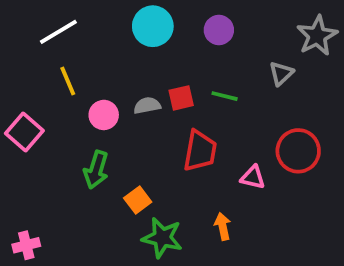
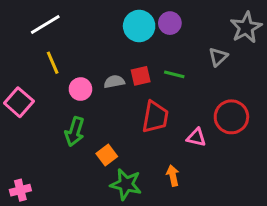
cyan circle: (153, 26) -> (139, 26), moved

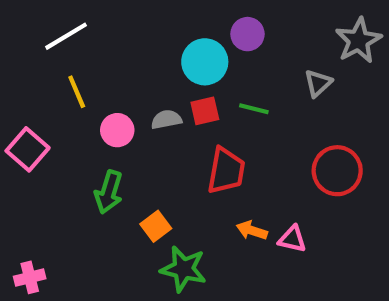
cyan circle: (139, 26) -> (205, 62), moved
pink triangle: (196, 137) -> (292, 239), moved
orange arrow: (173, 175) -> (252, 230), moved, turned -60

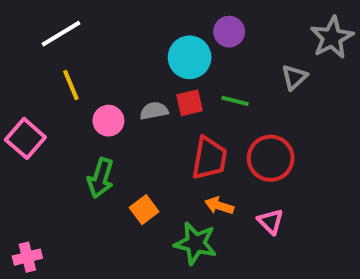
red circle: (337, 171) -> (271, 158), moved
orange arrow: (252, 230) -> (219, 206), moved
pink triangle: (292, 239) -> (271, 221), turned 32
green star: (183, 269) -> (195, 243), moved

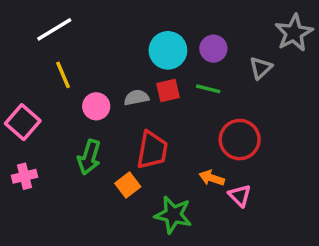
purple circle: (229, 32) -> (213, 49), moved
red trapezoid: (209, 158) -> (152, 150), moved
orange arrow: (219, 206) -> (212, 178), moved
pink cross: (27, 257) -> (24, 176), moved

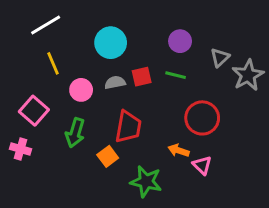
gray star: (294, 33) -> (248, 75), moved
cyan circle: (168, 50) -> (111, 43), moved
pink square: (23, 122) -> (34, 111), moved
pink cross: (24, 176) -> (21, 149), turned 30

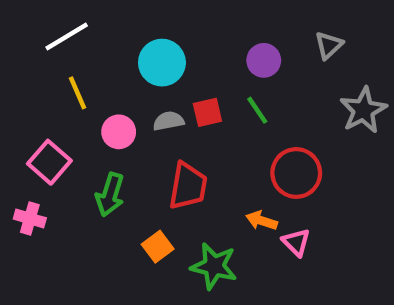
gray triangle: (220, 57) -> (329, 45), moved
green line: (176, 75) -> (257, 110), turned 42
orange square: (108, 156) -> (158, 247), moved

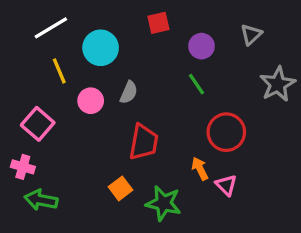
cyan circle: (162, 63) -> (101, 48), moved
red square: (207, 112) -> (158, 23), moved
gray semicircle: (168, 121) -> (129, 92), turned 125
green arrow: (110, 195) -> (41, 200), moved, turned 84
orange arrow: (262, 221) -> (200, 169), turned 45

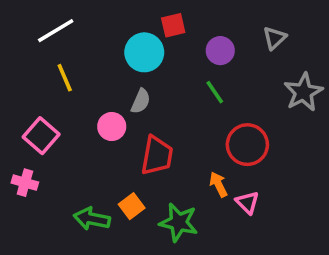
cyan circle: (101, 48) -> (144, 52), moved
pink circle: (91, 101) -> (112, 127), moved
green arrow: (41, 200) -> (92, 219), moved

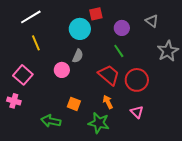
gray triangle: (275, 38) -> (152, 21), turned -40
red trapezoid: (157, 155) -> (109, 75), moved, turned -60
orange arrow: (218, 184) -> (108, 102), moved
orange square: (132, 206) -> (74, 104), moved, turned -32

